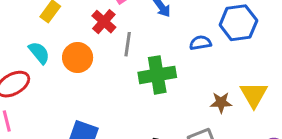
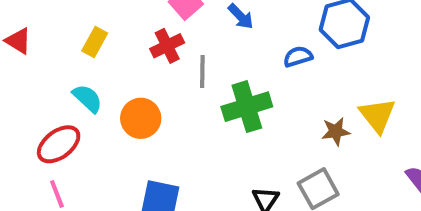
red cross: (104, 22) -> (167, 46), turned 30
orange circle: (78, 58) -> (141, 118), moved

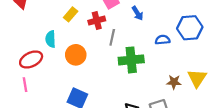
yellow rectangle: (95, 42) -> (71, 14), moved
cyan semicircle: (87, 98) -> (51, 39), turned -147

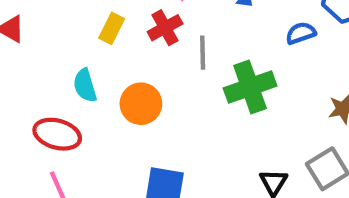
red ellipse: (31, 60) -> (57, 134), turned 55

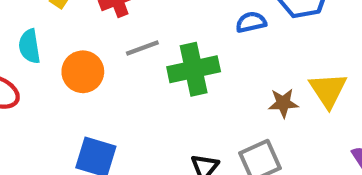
gray line: (203, 53) -> (142, 48), moved, turned 64

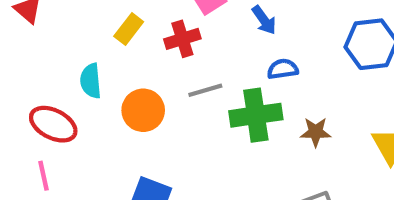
blue semicircle: (251, 22) -> (283, 69), moved
brown star: (283, 103) -> (316, 132), moved

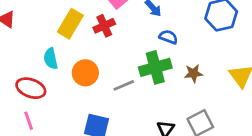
yellow rectangle: (129, 29) -> (70, 24), size x1.5
blue semicircle: (283, 69) -> (168, 37), turned 36
gray line: (205, 90) -> (124, 85), moved

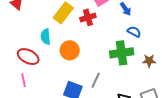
gray line: (124, 85) -> (96, 80), moved, turned -49

